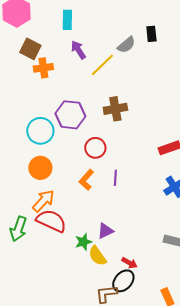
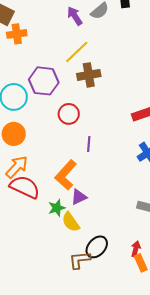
purple arrow: (78, 50) -> (75, 16), moved
yellow line: (102, 65) -> (77, 52), moved
orange L-shape: (86, 180) -> (66, 175), moved, size x1.4
red arrow: (129, 263) -> (136, 249), moved, turned -105

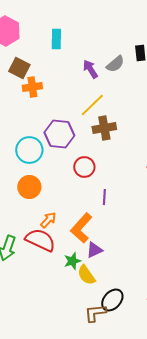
orange arrow: (17, 167) -> (48, 220), moved, size x0.7

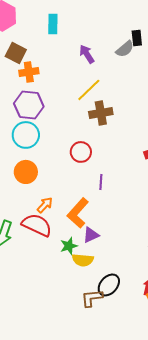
gray semicircle: (115, 64) -> (125, 49), moved
purple hexagon: (59, 134) -> (29, 105), moved
yellow semicircle: (86, 275) -> (83, 260), turned -50

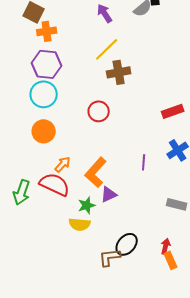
purple line: (101, 182) -> (144, 162), moved
yellow semicircle: (83, 260) -> (80, 224), moved

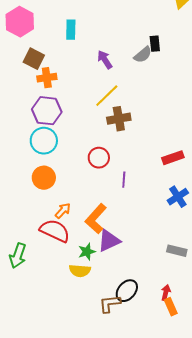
purple line: (144, 162) -> (124, 180), moved
green arrow: (22, 192) -> (18, 256), moved
purple triangle: (109, 194) -> (109, 241), size x1.4

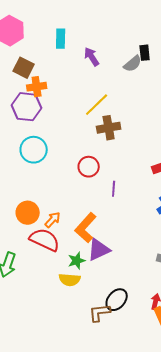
purple arrow: (105, 60) -> (92, 57), moved
purple hexagon: (47, 111) -> (27, 107), moved
orange circle: (44, 178) -> (28, 213), moved

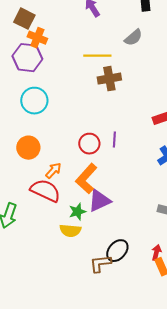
gray semicircle: (133, 64) -> (133, 38), moved
orange cross: (37, 87) -> (37, 38), turned 30
yellow line: (97, 105) -> (97, 56), turned 44
red circle: (89, 167) -> (89, 144), moved
orange circle: (28, 213) -> (28, 148), moved

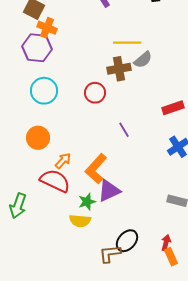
gray semicircle: (133, 38) -> (143, 60), moved
yellow line: (97, 56) -> (127, 43), moved
purple line: (114, 140) -> (124, 130), turned -35
red circle: (89, 144) -> (95, 93), moved

